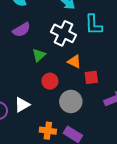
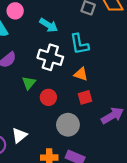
orange triangle: (74, 62) -> (81, 74), moved
red circle: (50, 81) -> (48, 97), moved

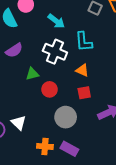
green triangle: (29, 83) -> (32, 74), turned 32
white triangle: (19, 135) -> (19, 123), turned -42

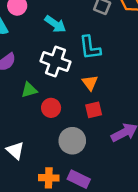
orange triangle: (82, 70) -> (90, 83), turned 32

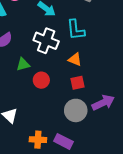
orange triangle: (90, 83) -> (75, 59), turned -32
gray circle: (72, 141) -> (76, 110), moved

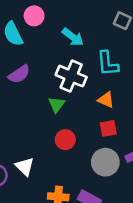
green triangle: (23, 64) -> (57, 104), moved, turned -40
red circle: (41, 80) -> (65, 140), moved

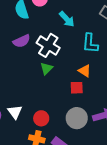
white cross: (71, 76) -> (48, 45), moved
red square: (108, 128) -> (77, 88), moved
red circle: (65, 140) -> (41, 118), moved

